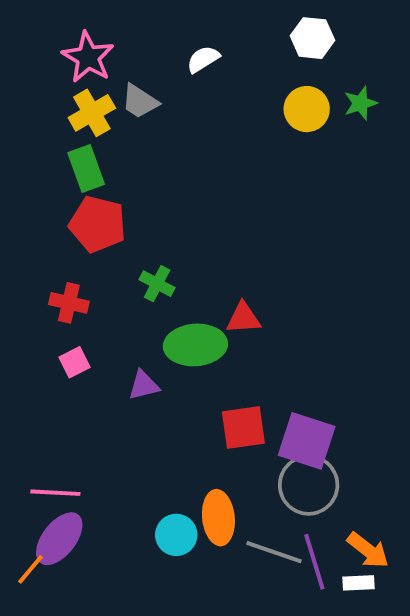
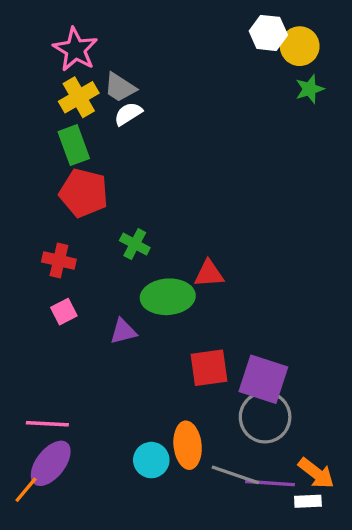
white semicircle: (203, 59) -> (128, 114), moved
yellow circle: (307, 109) -> (300, 46), moved
purple line: (314, 562) -> (270, 483), turned -69

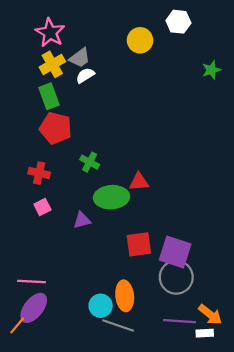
yellow circle: (300, 46) -> (140, 40), moved
gray trapezoid: (120, 87) -> (80, 58), turned -70
green star: (310, 89) -> (211, 70), moved
gray line: (235, 475) -> (118, 325), moved

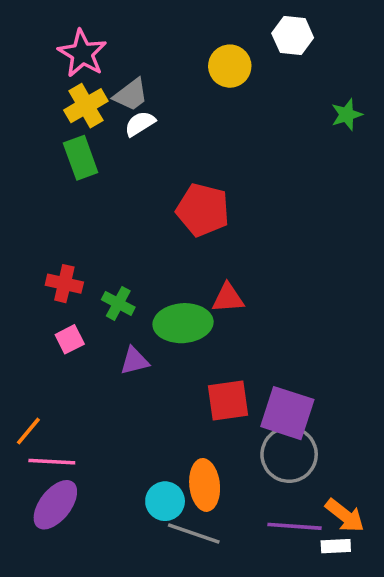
red pentagon: (56, 128) -> (203, 210), moved
green cross: (90, 162) -> (118, 303), moved
orange line: (17, 325) -> (28, 431), moved

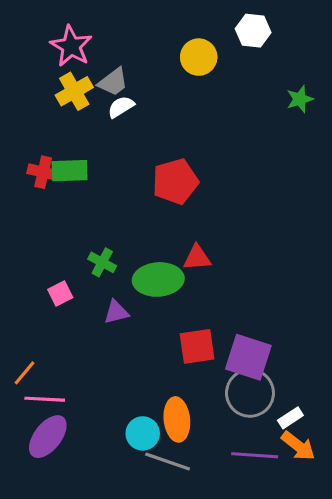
green rectangle: (81, 158) -> (70, 171), moved, turned -72
red pentagon: (203, 210) -> (175, 182), turned -30
red cross: (64, 284) -> (43, 172), moved
white rectangle: (336, 546) -> (290, 418), moved, turned -30

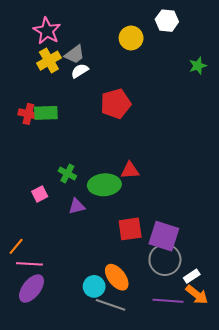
red pentagon: (175, 182) -> (116, 104), moved
orange ellipse: (177, 419) -> (117, 277), turned -32

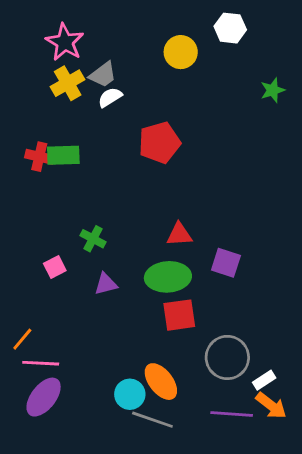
green ellipse: (104, 185) -> (168, 277), moved
purple square: (164, 236) -> (226, 263), moved, size x0.7

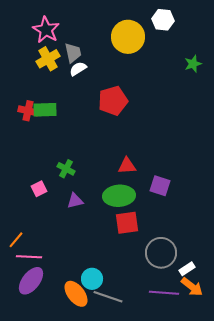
yellow circle: (181, 52) -> (128, 37), size x1.4
gray trapezoid: (103, 75) -> (73, 53), turned -65
orange ellipse: (161, 382) -> (76, 294), moved

